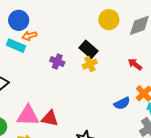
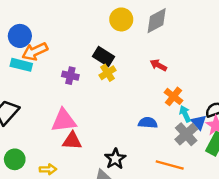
orange arrow: (29, 36) -> (35, 52), size x1.5
blue semicircle: (122, 103) -> (148, 123), moved, turned -140
pink triangle: (28, 116) -> (64, 120), moved

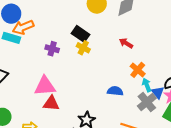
yellow cross: (108, 73) -> (83, 48), turned -32

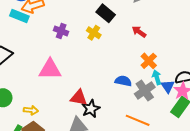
black rectangle: (80, 34) -> (106, 13), moved
gray cross: (147, 102) -> (145, 91), moved
red triangle: (51, 103) -> (79, 98), moved

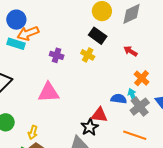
cyan arrow: (157, 77) -> (132, 95), moved
red triangle: (79, 98) -> (99, 115), moved
yellow arrow: (31, 110) -> (33, 132), turned 104

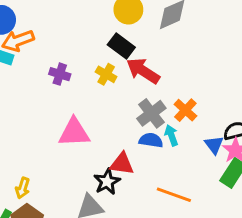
red arrow: (131, 51) -> (143, 71), moved, size x1.6
pink triangle: (49, 92) -> (74, 132), moved
gray cross: (140, 107) -> (151, 113), moved

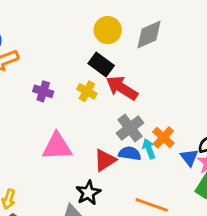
orange cross: (185, 110) -> (163, 137), moved
red triangle: (122, 164) -> (105, 160), moved, turned -40

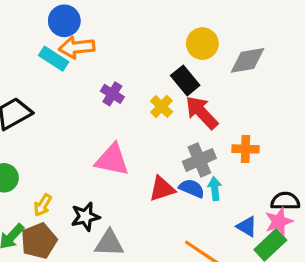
orange cross: (163, 137) -> (245, 149), moved, turned 35
blue triangle: (189, 157) -> (247, 226), moved, turned -36
black star: (88, 193) -> (85, 217), moved

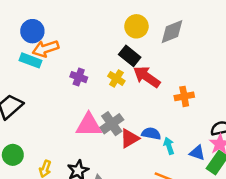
gray cross: (199, 160) -> (112, 124), moved
cyan arrow: (215, 189) -> (169, 146), moved

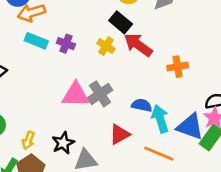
cyan rectangle: (30, 60) -> (36, 41), moved
red triangle: (130, 138) -> (120, 134), moved
cyan arrow: (169, 146) -> (160, 119), size x1.5
blue triangle: (197, 153) -> (190, 127), size x1.6

